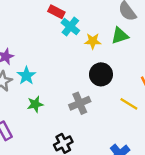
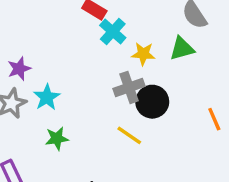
gray cross: (80, 103) -> (129, 87), moved
yellow line: (129, 104) -> (129, 135), moved

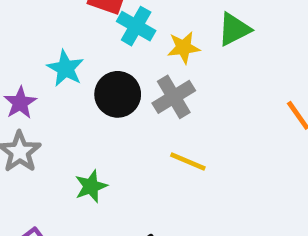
cyan star: (47, 97) -> (65, 68), moved
black circle: (152, 102) -> (118, 94), moved

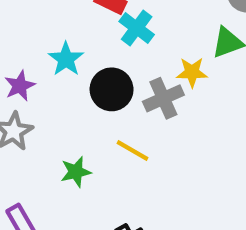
yellow star: (184, 48) -> (192, 72), moved
yellow line: (188, 162) -> (133, 150), moved

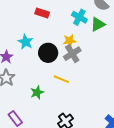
cyan cross: (137, 28) -> (79, 17), moved
yellow star: (192, 72) -> (70, 41), moved

